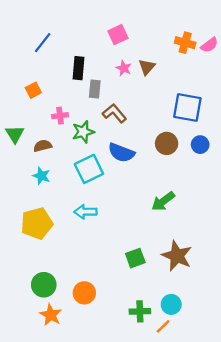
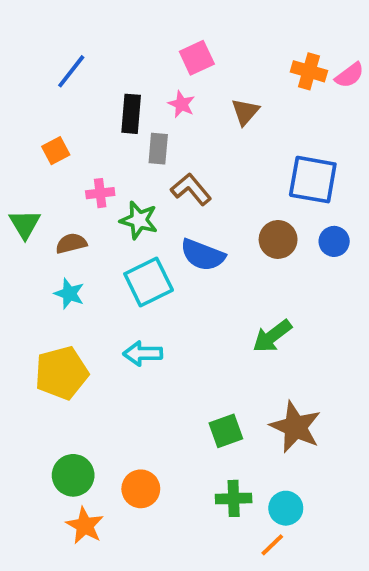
pink star: (124, 68) -> (181, 104), moved
green star: (83, 132) -> (139, 220), turned 30
green cross: (140, 311) -> (234, 498), moved

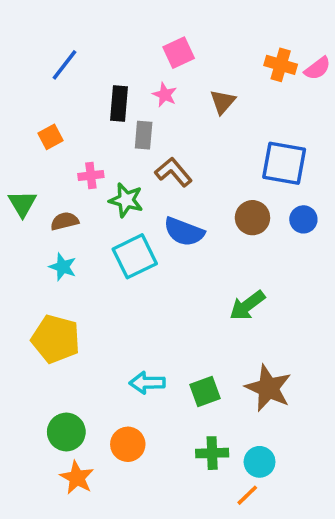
cyan arrow: (143, 354) -> (147, 383), moved
yellow pentagon: (62, 373) -> (56, 339), turned 30

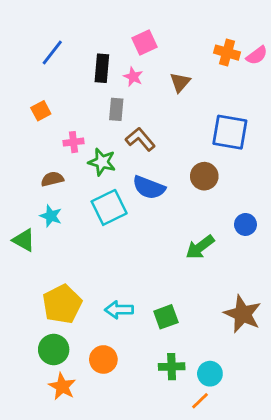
black rectangle: (119, 104) -> (102, 68), moved
green triangle: (22, 204) -> (24, 240), moved, turned -30
blue circle: (303, 219) -> (245, 224), moved
yellow pentagon: (56, 339) -> (62, 304), moved, turned 30
brown star: (268, 388) -> (243, 314), moved

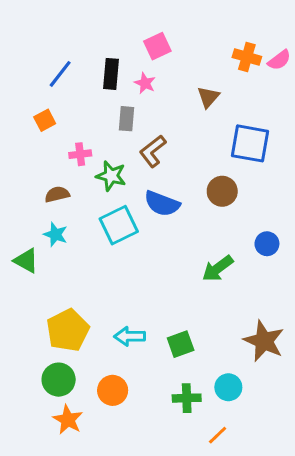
blue line: (52, 53) -> (60, 74), moved
brown triangle: (180, 82) -> (208, 97), moved
brown L-shape: (140, 139) -> (153, 151), turned -88
cyan circle: (210, 374) -> (228, 387), moved

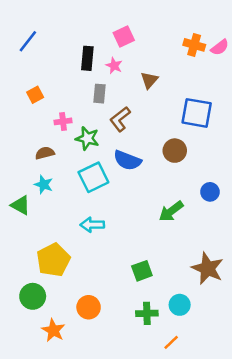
blue line: (60, 74) -> (28, 41), moved
brown triangle: (208, 97) -> (149, 80), moved
cyan arrow: (130, 336) -> (92, 225), moved
green circle: (59, 380) -> (33, 296), moved

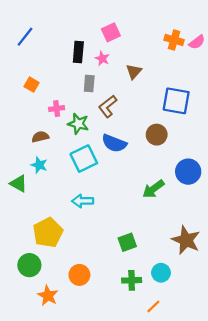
orange square: (35, 95) -> (32, 85), turned -32
blue circle: (210, 192) -> (188, 172), size x1.5

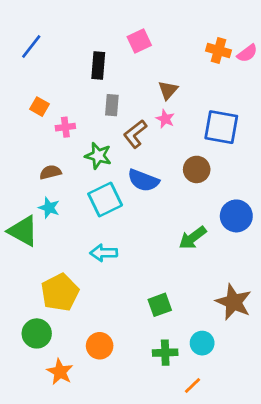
pink star: (102, 58) -> (165, 119), moved
pink cross: (57, 108) -> (65, 127), moved
green triangle: (18, 184) -> (23, 231), size x1.4

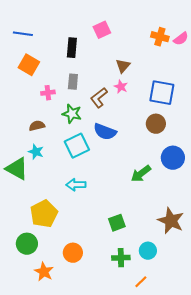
blue line: (31, 46) -> (23, 34), turned 60
gray rectangle: (112, 105) -> (73, 82), moved
orange square: (39, 107) -> (29, 65), moved, size x1.5
brown circle: (197, 169) -> (156, 124), moved

